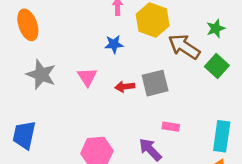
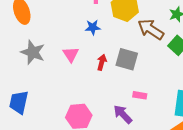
gray square: (155, 83) -> (127, 59), turned 30
red arrow: (125, 87) -> (102, 62), turned 112

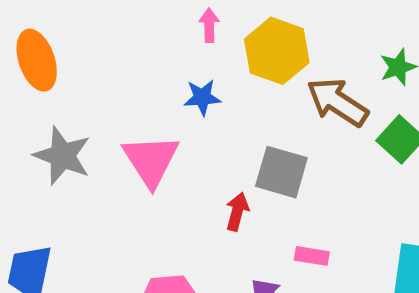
pink triangle: (71, 54) -> (151, 160), size x1.5
red arrow: (102, 62) -> (237, 212), moved

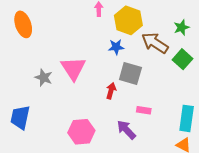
blue star: (202, 97) -> (116, 47), moved
gray star: (62, 156) -> (44, 78), moved, size x0.7

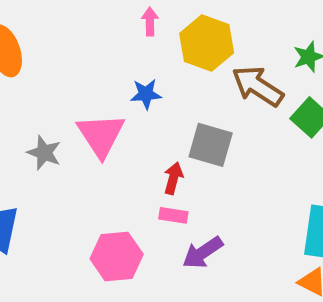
blue star: (116, 47) -> (146, 94), moved
pink rectangle: (144, 110) -> (173, 215), moved
purple arrow: (126, 130) -> (203, 253), turned -80

